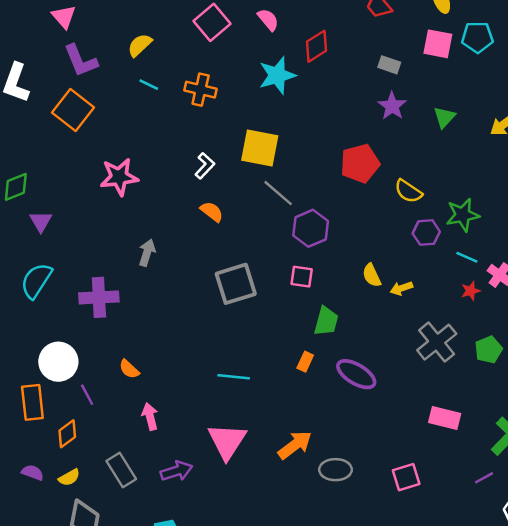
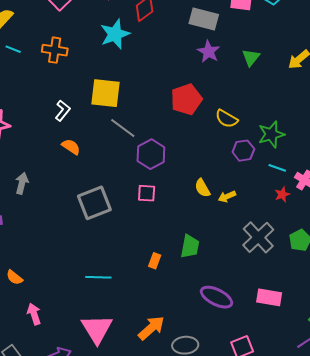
gray rectangle: (389, 65) -> (204, 19), size x1.6
green trapezoid: (326, 321) -> (190, 246), moved
purple ellipse: (356, 374) -> (217, 297), moved

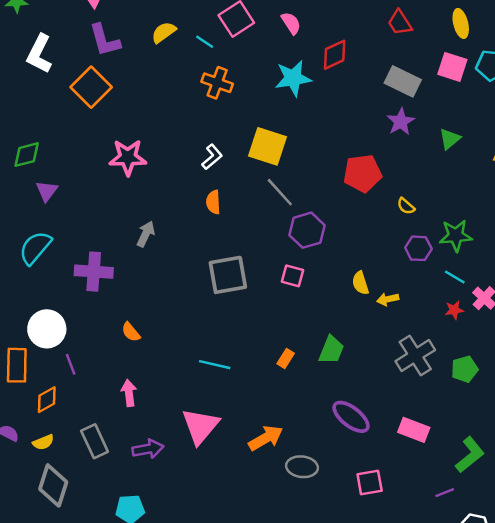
cyan line: (13, 49) -> (205, 42), moved
yellow semicircle: (227, 119) -> (406, 206), size x0.7
orange semicircle: (71, 147) -> (213, 202), turned -138
orange semicircle: (14, 277) -> (131, 332), moved

